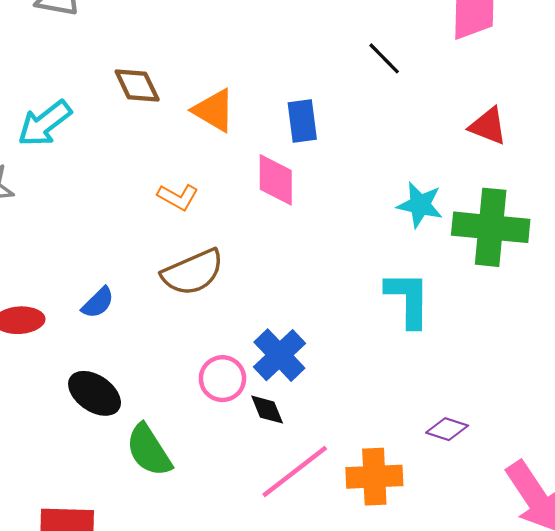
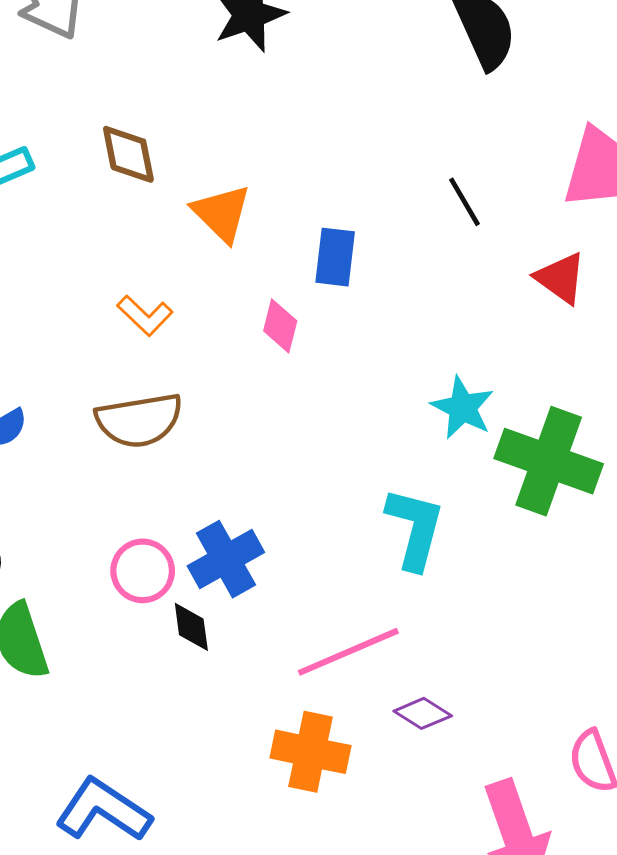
red triangle: (488, 126) -> (561, 278), moved
pink diamond: (276, 180) -> (280, 326), size x0.7
pink line: (295, 472) -> (348, 652), moved

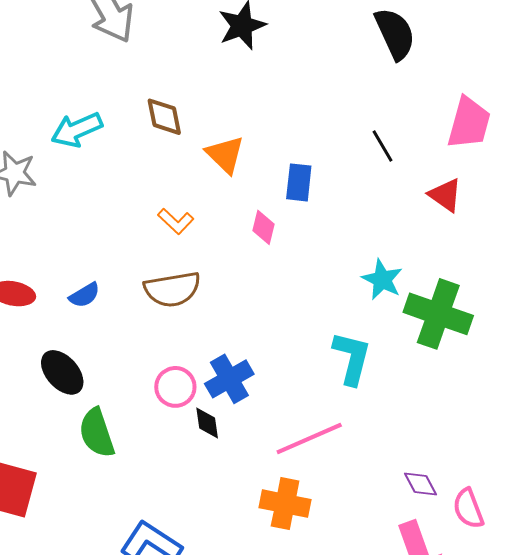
purple diamond: (423, 713) -> (420, 484), moved, turned 30

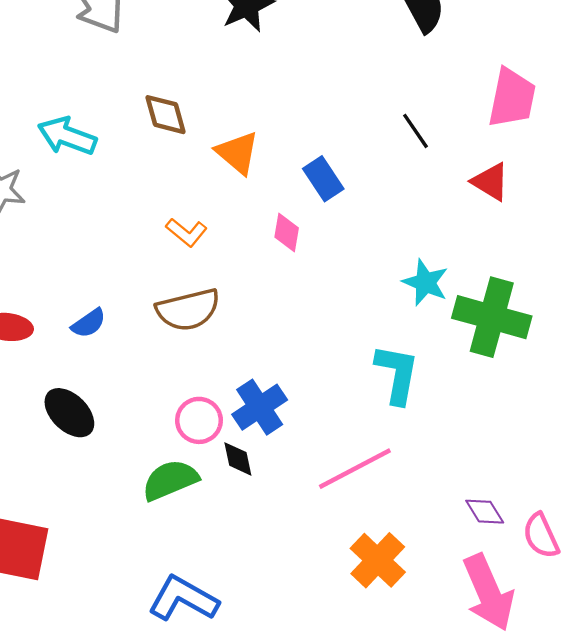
cyan arrow: (77, 130) -> (67, 136), turned 48
blue rectangle: (299, 182) -> (323, 179), turned -36
green semicircle: (97, 433) -> (170, 480), moved, turned 90
orange cross: (285, 504) -> (378, 560), moved, turned 36

